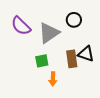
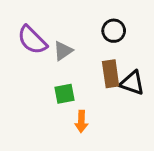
gray triangle: (49, 33) -> (63, 51), moved, size x0.6
brown rectangle: (72, 59) -> (111, 74), moved

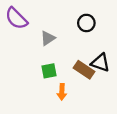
purple semicircle: (32, 40) -> (16, 18), moved
brown rectangle: (111, 74) -> (84, 70), moved, turned -48

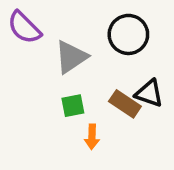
black circle: (86, 23) -> (128, 34), size x1.5
gray triangle: (48, 38) -> (71, 57), size x1.5

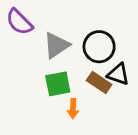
black circle: (128, 34) -> (99, 47), moved
green square: (73, 106) -> (58, 84), size x1.4

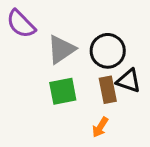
brown rectangle: (99, 82) -> (108, 90), turned 45
orange arrow: (73, 109) -> (100, 127), moved, turned 30

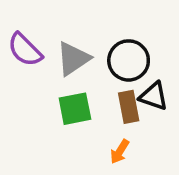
purple semicircle: (21, 24) -> (25, 50), moved

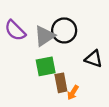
black circle: (129, 60) -> (64, 30), moved
brown rectangle: (129, 107) -> (61, 83), moved

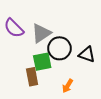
black circle: (64, 30) -> (59, 48), moved
brown rectangle: (61, 83) -> (32, 77), moved

